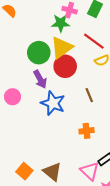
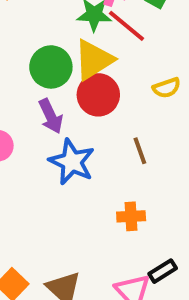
red line: (94, 41) -> (127, 26), moved

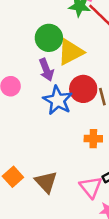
yellow triangle: (94, 60) -> (71, 52), moved
red circle: (98, 95) -> (83, 89), moved

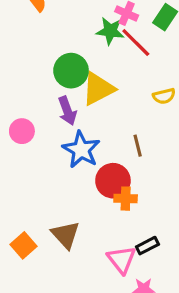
red circle: (83, 89) -> (113, 181), moved
brown triangle: (46, 182) -> (66, 235), moved

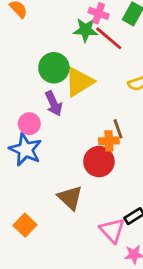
pink circle: (22, 131) -> (29, 124), moved
blue star: (81, 150) -> (25, 150), moved
orange cross: (126, 199) -> (109, 141), moved
brown triangle: (66, 235) -> (70, 198), moved

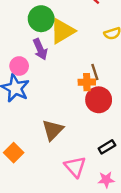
red circle: (99, 162) -> (99, 100), moved
brown triangle: (70, 198) -> (53, 130), turned 30
pink triangle: (112, 230) -> (75, 167), moved

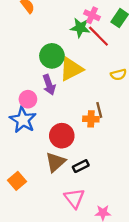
red circle: (99, 100) -> (62, 136), moved
black rectangle: (107, 147) -> (81, 166), moved

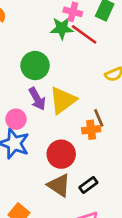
yellow triangle: (71, 69) -> (63, 100), moved
brown triangle: (55, 162) -> (59, 185), turned -35

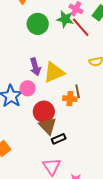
green circle: (35, 66) -> (38, 24), moved
pink circle: (16, 119) -> (28, 88), moved
brown triangle: (59, 185) -> (48, 126), moved

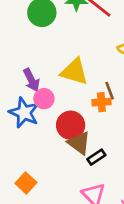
purple arrow: (35, 67) -> (31, 80), moved
yellow triangle: (54, 72) -> (74, 72), turned 50

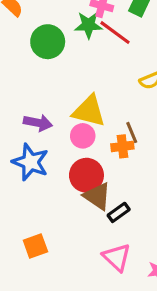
purple arrow: (31, 80) -> (38, 123), turned -50
pink circle: (44, 99) -> (83, 136), moved
orange square: (26, 183) -> (35, 246), turned 30

